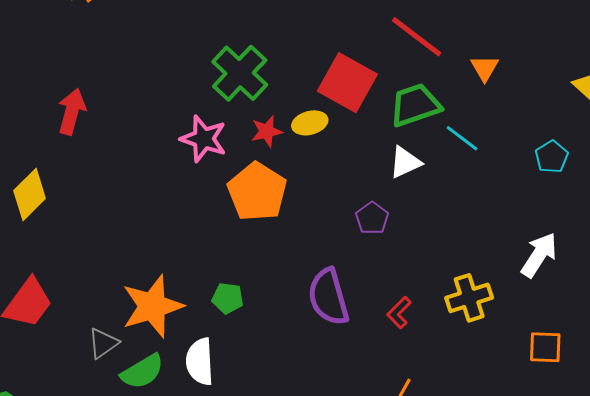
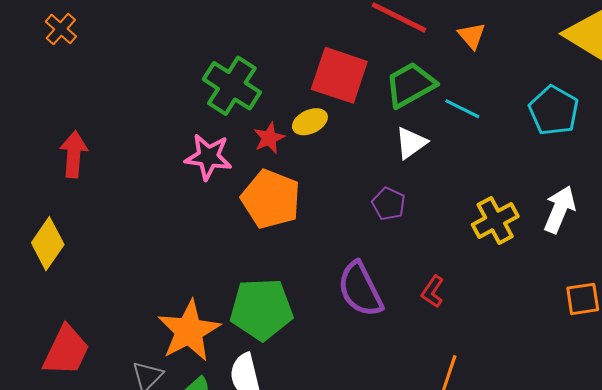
cyan pentagon: (552, 157) -> (554, 111), size x1.5
green pentagon: (228, 298) -> (261, 309), size x2.0
yellow cross: (469, 298) -> (495, 220), moved

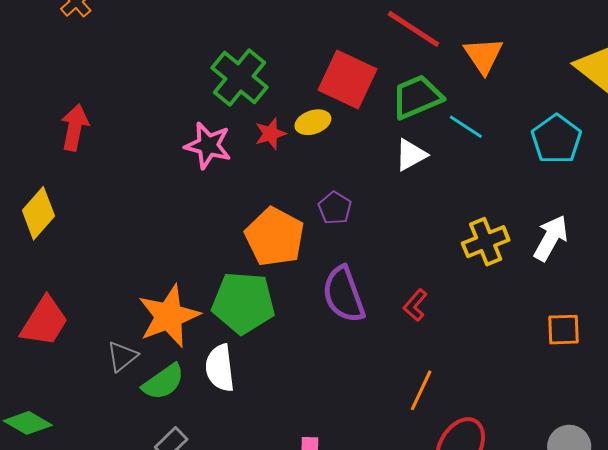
orange triangle: (472, 36) -> (483, 55), size x1.4
orange pentagon: (271, 199) -> (275, 237), moved
purple pentagon: (389, 204) -> (335, 208), moved

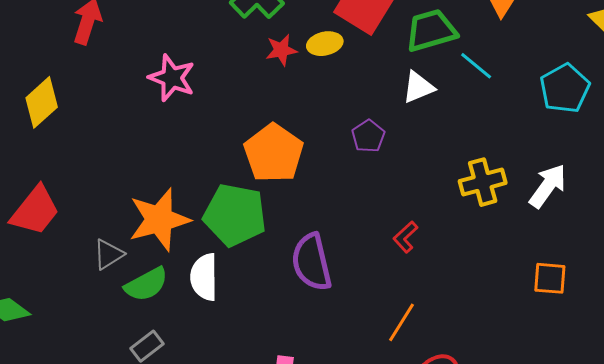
pink star: (208, 145) -> (172, 78), moved
purple pentagon: (335, 208) -> (368, 136), moved
purple semicircle: (344, 294) -> (312, 262), moved

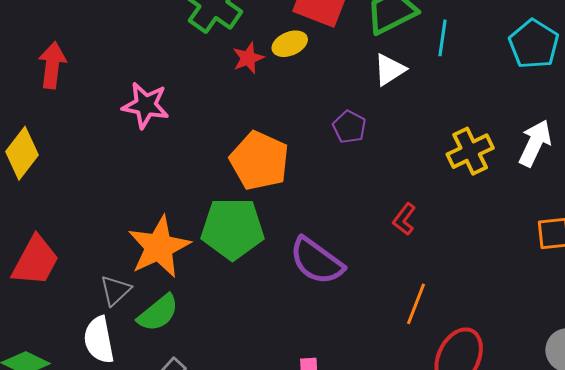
cyan line: (476, 66) -> (443, 38), turned 69
purple semicircle: (312, 262) -> (317, 261), turned -30
white semicircle: (204, 277) -> (99, 340), moved

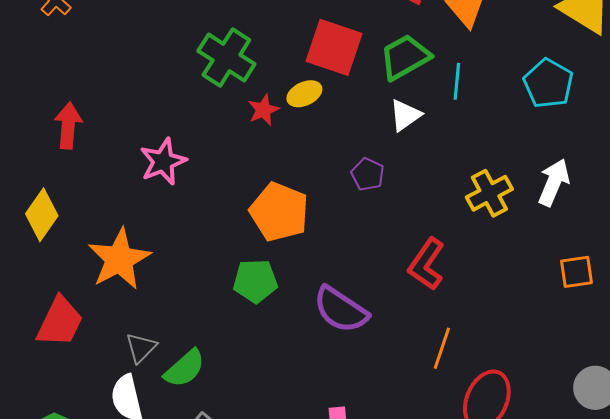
pink star: (146, 105) -> (163, 162), turned -30
red L-shape: (404, 219) -> (427, 264), size x1.6
green pentagon: (232, 229) -> (255, 281), size x0.7
orange star: (159, 247) -> (119, 259), moved

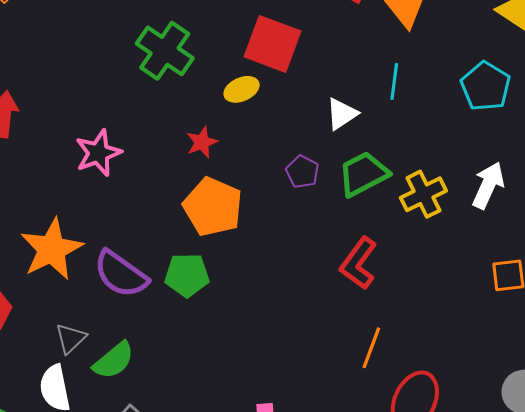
green trapezoid: (405, 57) -> (363, 174), moved
red star: (263, 110) -> (202, 142), moved
purple semicircle: (341, 310) -> (121, 274), moved

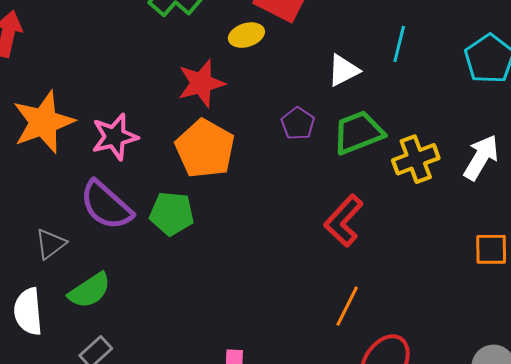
red star: (202, 142) -> (201, 83), size x1.5
pink star: (98, 153) -> (115, 137), moved
orange star: (52, 249) -> (43, 122), moved
gray triangle: (71, 338) -> (51, 244), moved

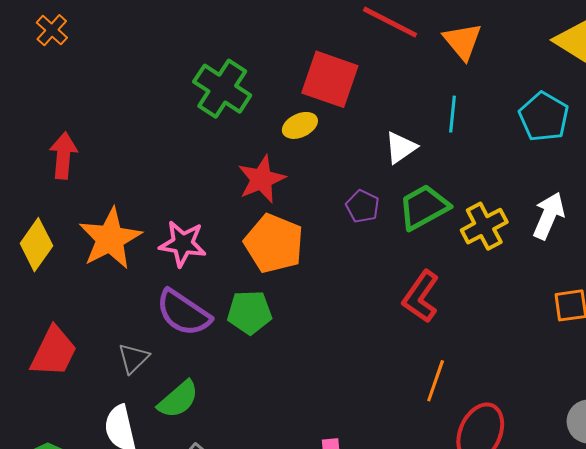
pink star: (115, 137) -> (183, 244), turned 30

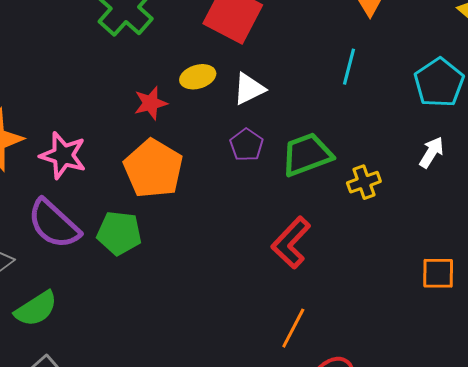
yellow ellipse: (300, 125) -> (198, 77), moved
white triangle: (401, 148) -> (249, 89), moved
red star: (261, 179) -> (151, 103), size x0.7
white arrow: (549, 216) -> (432, 152), moved, size x0.7
yellow cross: (484, 226) -> (364, 182), size x0.7

